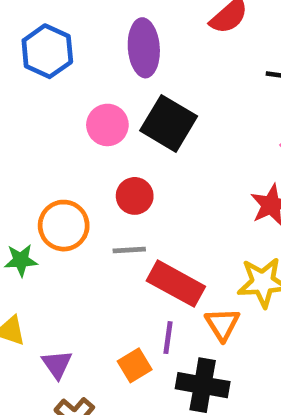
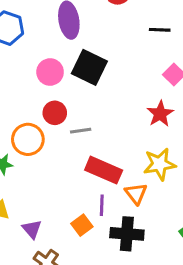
red circle: (135, 196) -> (55, 113), moved
gray line: (129, 250) -> (81, 131), moved

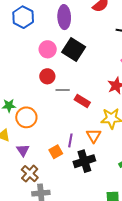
orange circle: (28, 139) -> (26, 117), moved
red rectangle: (104, 170) -> (82, 101), moved, size x0.7
black cross: (127, 234) -> (84, 161), turned -30

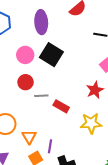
orange triangle: (94, 136) -> (29, 137), moved

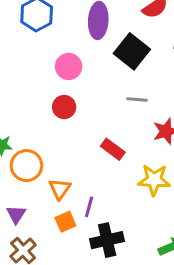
black square: (51, 55) -> (132, 51), moved
gray line: (41, 96) -> (137, 99), moved

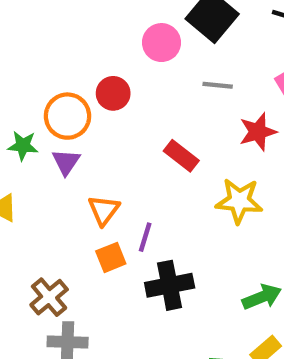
pink circle: (69, 66) -> (161, 43), moved
orange circle: (26, 166) -> (67, 116), moved
purple triangle: (16, 214) -> (66, 162), moved

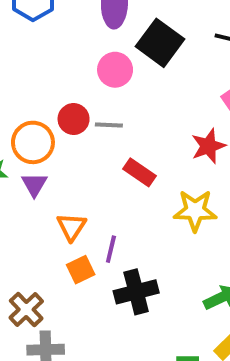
gray line: (218, 85) -> (109, 125), moved

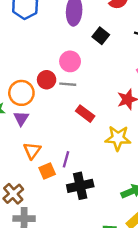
black square: (160, 43) -> (101, 36), size x0.6
pink circle: (115, 70) -> (70, 61), moved
orange triangle: (71, 227) -> (32, 150), moved

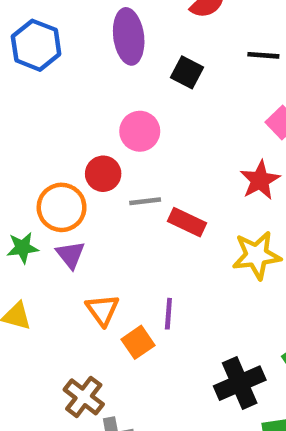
gray line: (68, 84) -> (145, 201), moved
black cross: (80, 186) -> (240, 383), moved

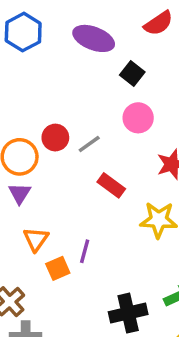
purple ellipse: (129, 36) -> (94, 38), turned -72
pink circle: (140, 131) -> (138, 118), moved
gray line: (145, 201) -> (89, 144), moved, turned -40

